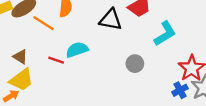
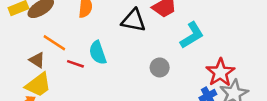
orange line: (43, 23) -> (54, 43), moved
cyan semicircle: (77, 50) -> (98, 53), turned -90

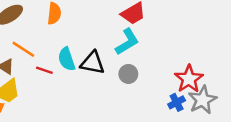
black triangle: (134, 20) -> (93, 63), moved
cyan L-shape: (192, 35) -> (127, 42), moved

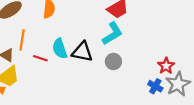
orange line: (23, 49) -> (22, 40), turned 66
red star: (189, 79) -> (166, 66), size x0.7
blue cross: (177, 102) -> (155, 86), turned -32

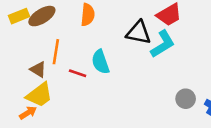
black triangle: (82, 52) -> (139, 33), moved
gray circle: (113, 62) -> (186, 99), moved

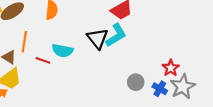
black triangle: (139, 33) -> (97, 38), moved, turned 40
cyan semicircle: (100, 62) -> (63, 51), turned -60

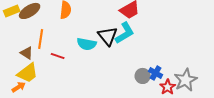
cyan semicircle: (63, 51) -> (87, 44), moved
red star: (171, 68) -> (168, 87), moved
blue cross: (160, 89) -> (156, 73), moved

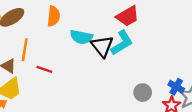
cyan semicircle: (87, 44) -> (81, 37), moved
blue cross: (156, 73) -> (176, 87), moved

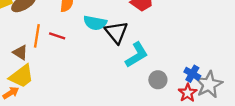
cyan L-shape: (122, 43) -> (137, 55), moved
red line: (44, 69) -> (57, 36), moved

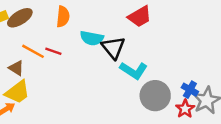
orange line: (37, 36) -> (33, 51), turned -70
cyan L-shape: (137, 55) -> (134, 70), turned 64
gray circle: (158, 80) -> (155, 96), size x1.6

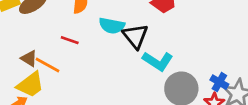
orange line: (33, 51) -> (47, 65), moved

